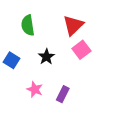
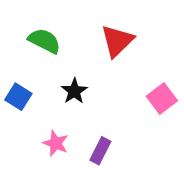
green semicircle: (28, 25) -> (44, 41), turned 126
pink square: (81, 50) -> (162, 99), moved

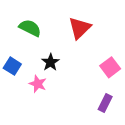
pink star: (56, 143) -> (38, 84), moved
purple rectangle: (100, 151) -> (105, 103), moved

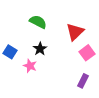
green semicircle: (30, 28) -> (38, 22), moved
red triangle: (80, 28) -> (75, 32), moved

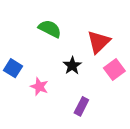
black star: (40, 49) -> (72, 66), moved
purple rectangle: (83, 81) -> (81, 106), moved

